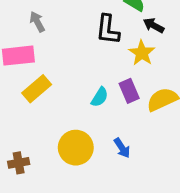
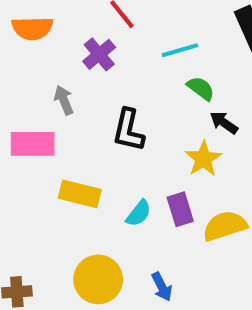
black L-shape: (108, 30) -> (128, 130), moved
yellow rectangle: (37, 89) -> (80, 194), moved, turned 48

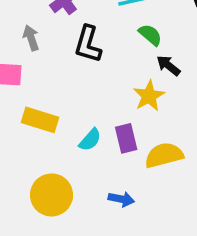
black L-shape: (128, 130) -> (88, 44), moved
blue arrow: (162, 287) -> (121, 199), moved, turned -55

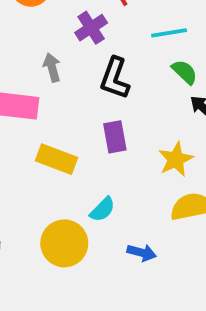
yellow star: (149, 96) -> (176, 159), moved
purple rectangle: (126, 138) -> (115, 137), moved
cyan semicircle: (90, 140) -> (102, 209), moved

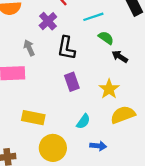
yellow rectangle: (56, 159) -> (33, 118), moved
cyan semicircle: (102, 209) -> (83, 121), moved

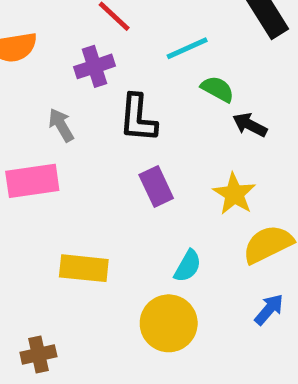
purple cross: (48, 21) -> (94, 66), turned 30
blue arrow: (98, 146) -> (269, 309), moved, turned -49
yellow circle: (53, 148) -> (169, 323), moved

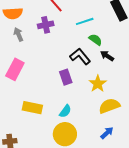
black L-shape: (138, 118) -> (80, 56), moved, turned 130
gray arrow: (61, 125) -> (18, 34), moved
pink rectangle: (32, 181) -> (15, 69), turned -60
cyan semicircle: (188, 266) -> (65, 111), moved

